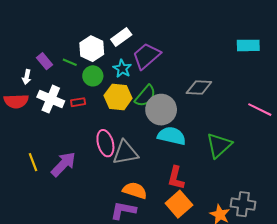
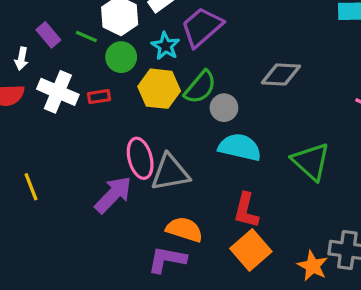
gray circle: (161, 110) -> (224, 108), size x0.6
green triangle: (219, 145) -> (311, 161), turned -36
purple arrow: (63, 164) -> (113, 195), moved

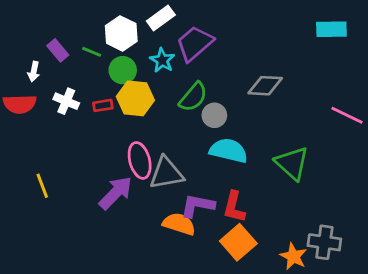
yellow hexagon: (159, 89) -> (135, 98), moved
white cross: (58, 92) -> (66, 101), size x0.7
purple L-shape: (167, 260) -> (197, 206), moved

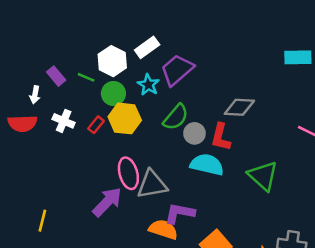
red rectangle: (103, 105) -> (96, 125), turned -42
yellow line: (42, 186) -> (42, 221), moved, turned 35
red L-shape: (234, 207) -> (221, 137), moved

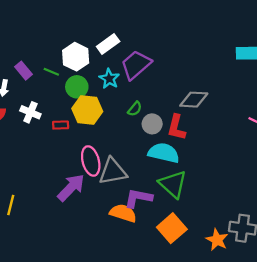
green semicircle: (176, 117) -> (135, 109), size x0.6
red rectangle: (96, 125) -> (61, 125), moved, turned 49
green triangle: (263, 176) -> (173, 184), moved

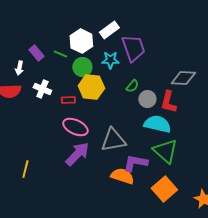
purple trapezoid: (136, 65) -> (133, 48), turned 112
cyan star: (109, 79) -> (110, 60), turned -30
pink ellipse: (91, 161) -> (75, 127), moved, turned -50

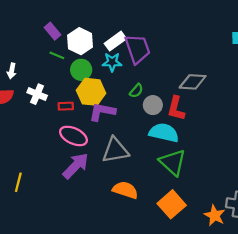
white rectangle: (109, 30) -> (115, 41), moved
purple rectangle: (36, 53) -> (52, 31), moved
purple L-shape: (135, 163) -> (102, 112), moved

